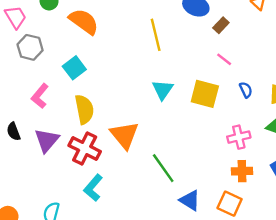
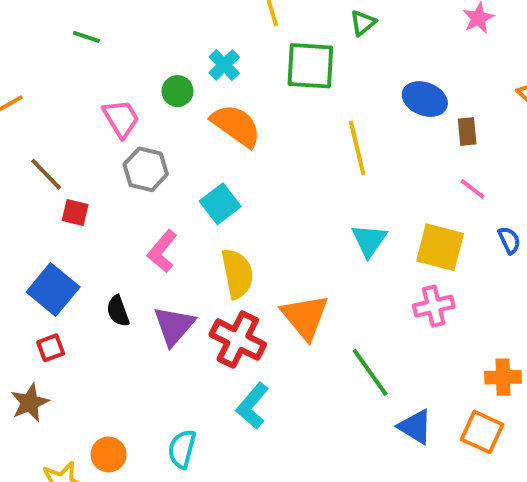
brown rectangle: (221, 25) -> (467, 132), turned -49
pink cross: (239, 137) -> (434, 306), moved

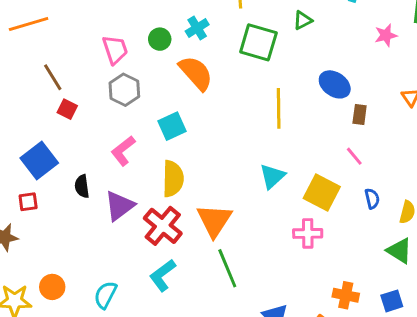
green line: (370, 372) -> (227, 268), moved

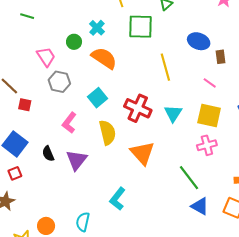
pink line: (354, 156) -> (210, 83), moved
red cross: (163, 226) -> (138, 108), moved
green line: (227, 268) -> (189, 178), moved

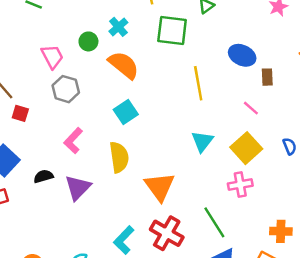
cyan square: (98, 98) -> (126, 112), moved
red cross: (138, 108) -> (167, 233), moved
yellow square: (209, 116) -> (246, 148), turned 30
black semicircle: (48, 154) -> (43, 176), turned 91

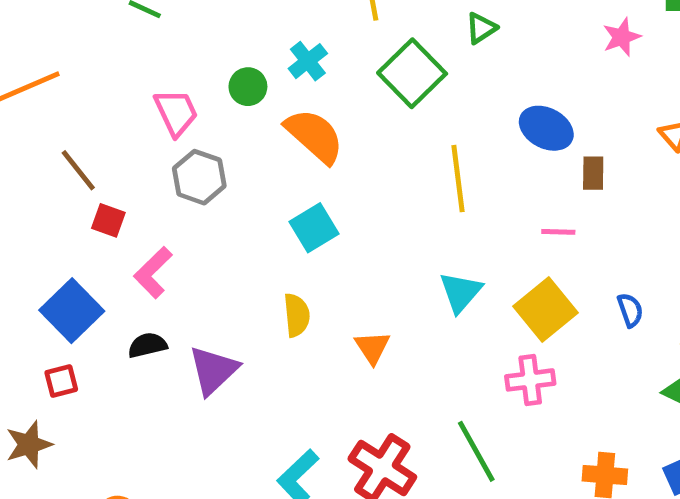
green square: (172, 31) -> (412, 73), turned 36
pink line: (251, 108) -> (558, 232), turned -42
pink L-shape: (73, 141) -> (153, 273), moved
yellow semicircle: (119, 157) -> (297, 315), size x0.7
orange triangle: (160, 187) -> (372, 347), moved, size x0.6

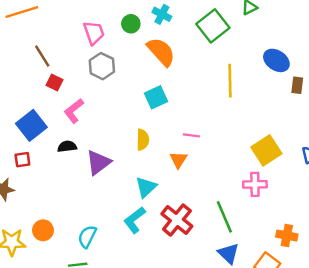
cyan cross: (308, 61) -> (162, 14), turned -30
pink line: (558, 232) -> (191, 135), moved
cyan triangle: (461, 292) -> (146, 187), moved

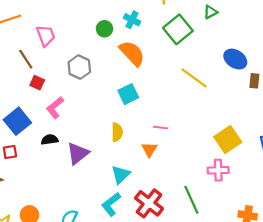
pink trapezoid: (94, 33) -> (46, 36), moved
yellow line: (230, 81) -> (194, 78), turned -52

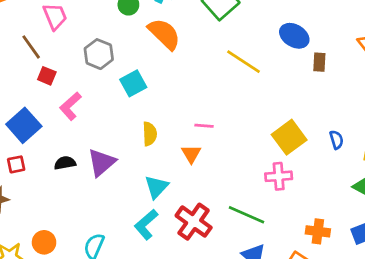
cyan square: (128, 94) -> (133, 83), moved
black semicircle: (50, 140) -> (65, 163), moved
green line: (191, 200) -> (247, 215), turned -40

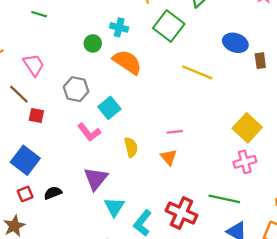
pink L-shape: (70, 106) -> (89, 132), moved, turned -75
black semicircle: (65, 163) -> (53, 193), moved
cyan triangle: (156, 187) -> (114, 207), moved

